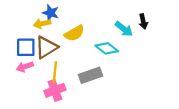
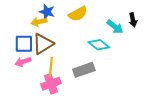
yellow semicircle: (74, 33) -> (78, 14), moved

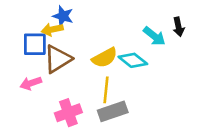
yellow semicircle: (78, 14) -> (105, 58), moved
blue square: (24, 44) -> (35, 44), moved
yellow line: (51, 67) -> (106, 90), moved
gray rectangle: (84, 70) -> (113, 111), moved

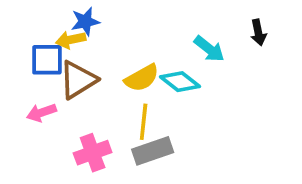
blue star: (63, 16) -> (85, 21), turned -30
black arrow: (179, 27) -> (258, 32), moved

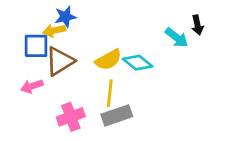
cyan arrow: (209, 49) -> (177, 38), moved

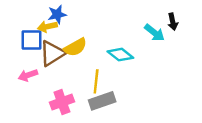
yellow semicircle: (108, 60) -> (75, 47), moved

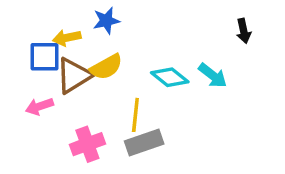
blue star: (57, 14) -> (106, 21), moved
cyan arrow: (154, 33) -> (213, 76), moved

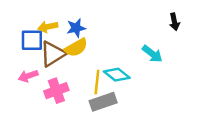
blue star: (106, 21) -> (76, 28), moved
cyan diamond: (170, 77) -> (117, 75), moved
pink cross: (87, 144) -> (56, 91), moved

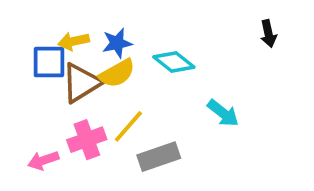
cyan arrow: (152, 54) -> (223, 113), moved
cyan diamond: (117, 75) -> (174, 62), moved
pink arrow: (28, 76) -> (43, 160), moved
yellow line: (97, 82) -> (128, 126), moved, turned 35

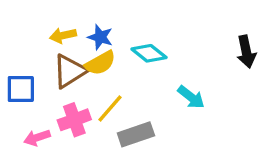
black arrow: (268, 34) -> (246, 52), moved, size x1.4
blue star: (117, 43) -> (100, 37), turned 30
blue square: (49, 62) -> (21, 89), moved

